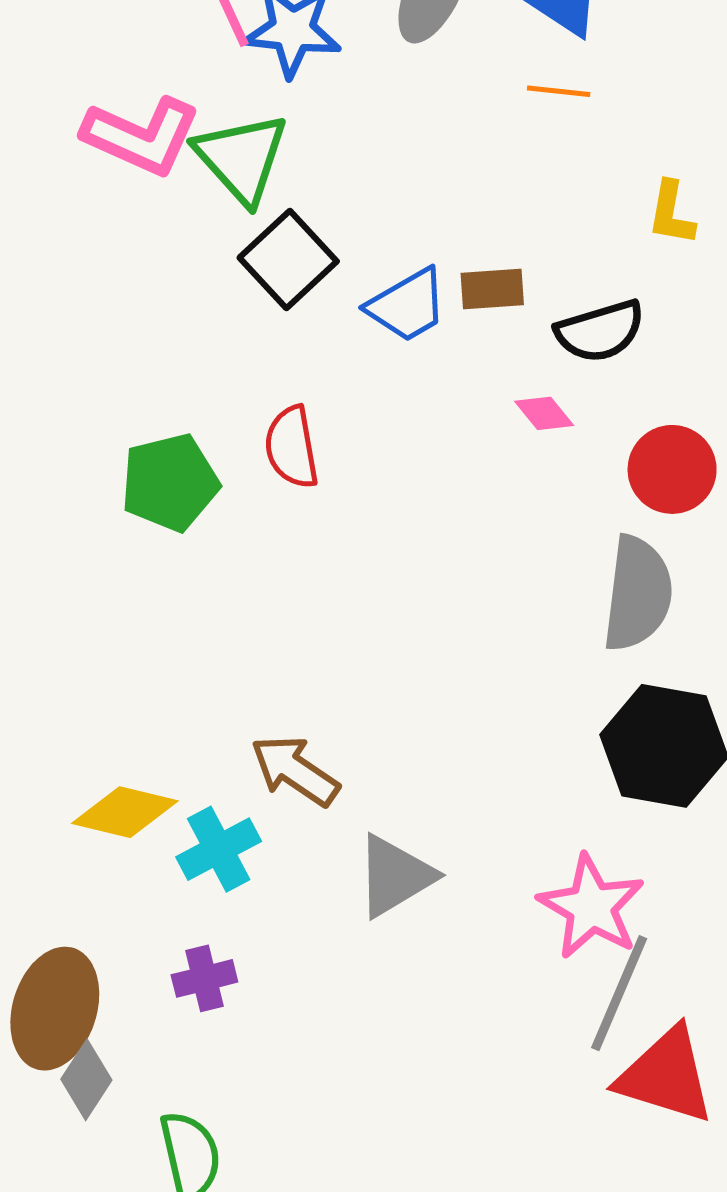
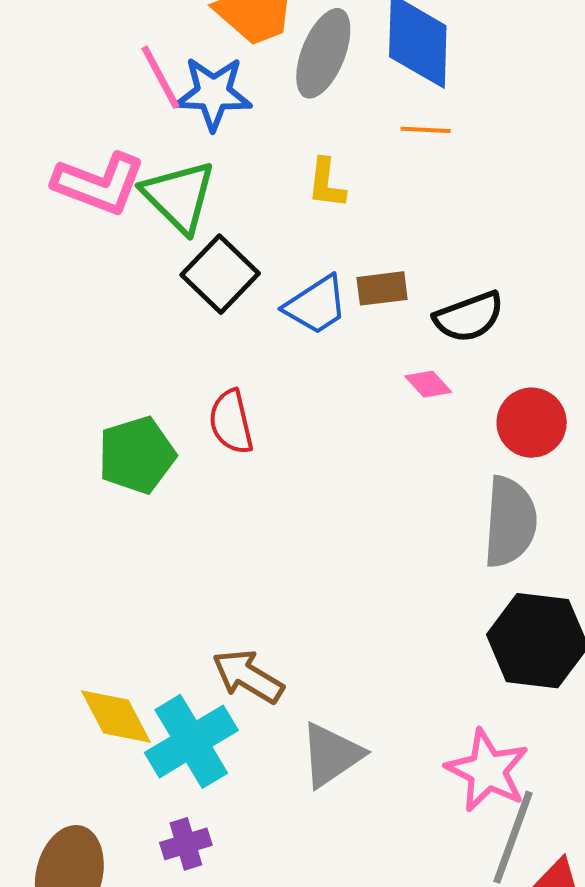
yellow L-shape: (671, 213) -> (326, 183), moved
yellow diamond: (125, 812) -> (116, 717), turned 52
cyan cross: (219, 849) -> (191, 741), size x1.4

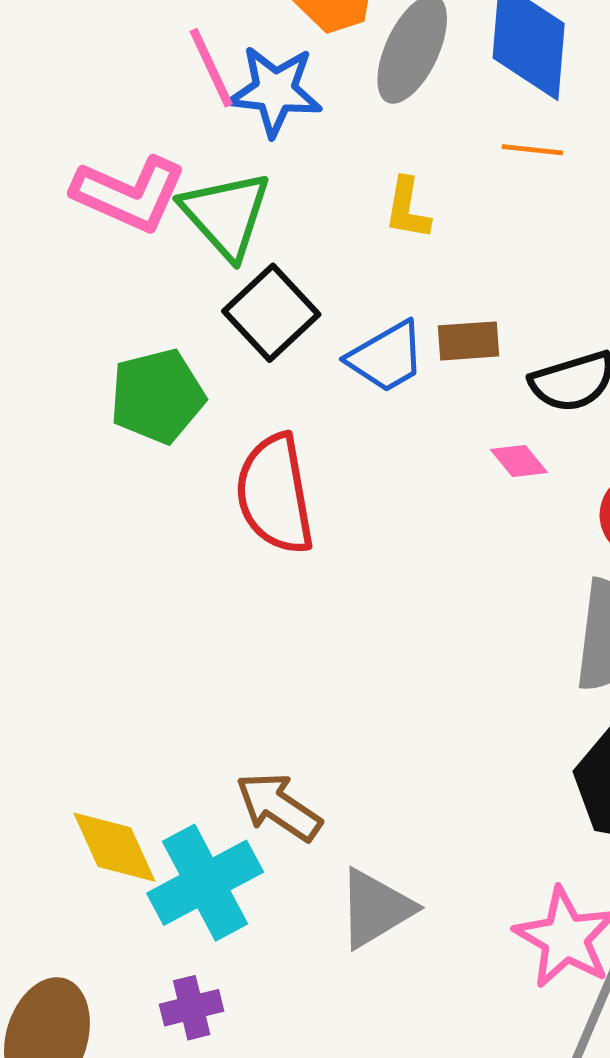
red semicircle: (231, 422) -> (275, 494), size x1.5
green pentagon: (137, 455) -> (157, 396), moved

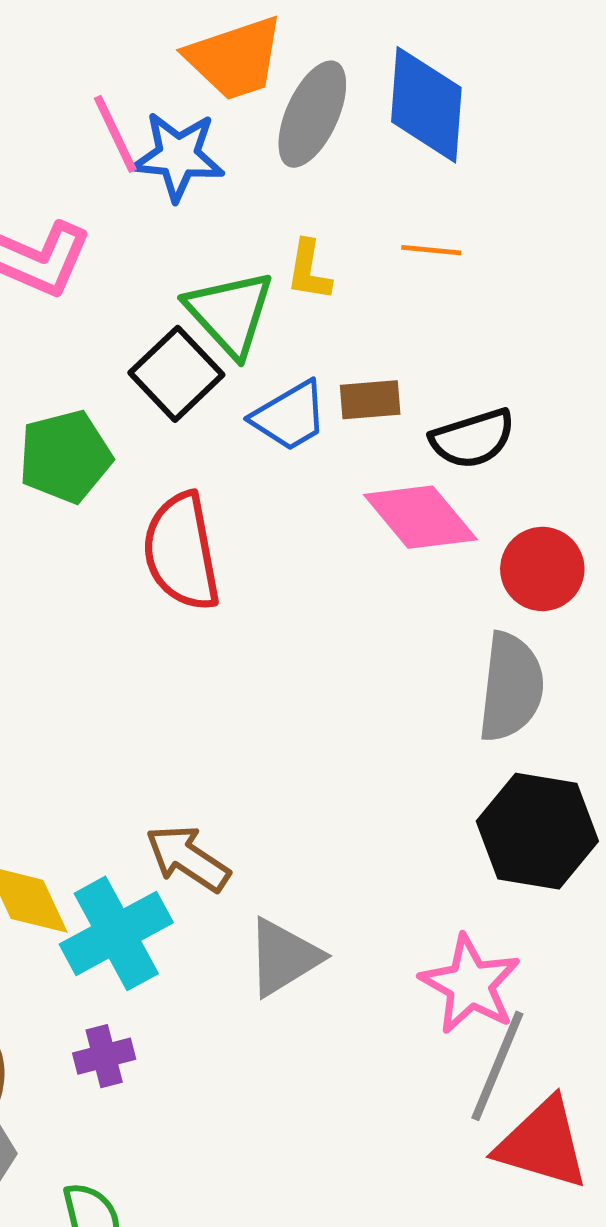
orange line: (532, 150) -> (431, 250), moved
green triangle: (226, 215) -> (230, 313), moved
pink diamond: (519, 461) -> (420, 517), size x2.0

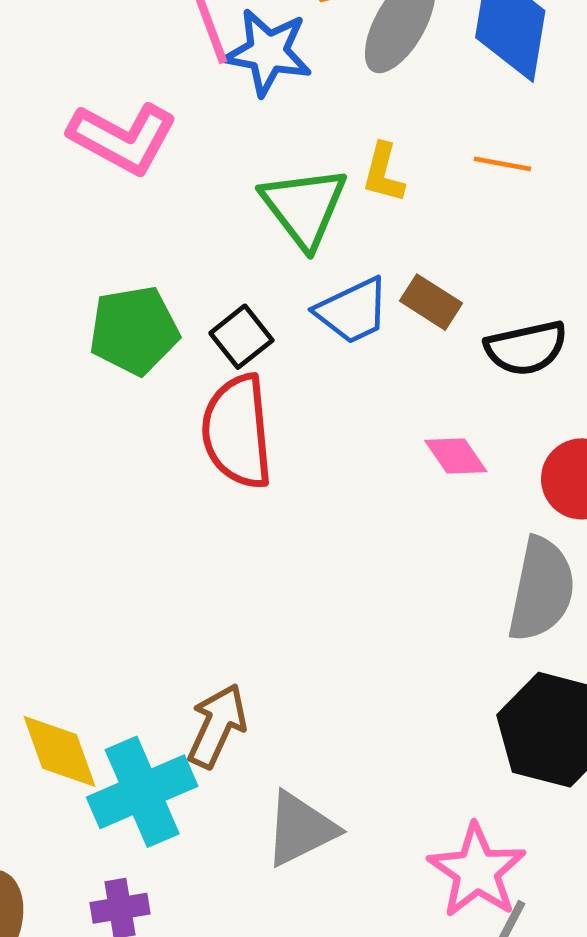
black square: (176, 374) -> (241, 337), moved, size x0.7
brown rectangle: (370, 400) -> (431, 302), turned 32
pink diamond: (420, 517) -> (456, 456), moved, size x0.6
brown arrow: (188, 858) -> (217, 726), turned 76

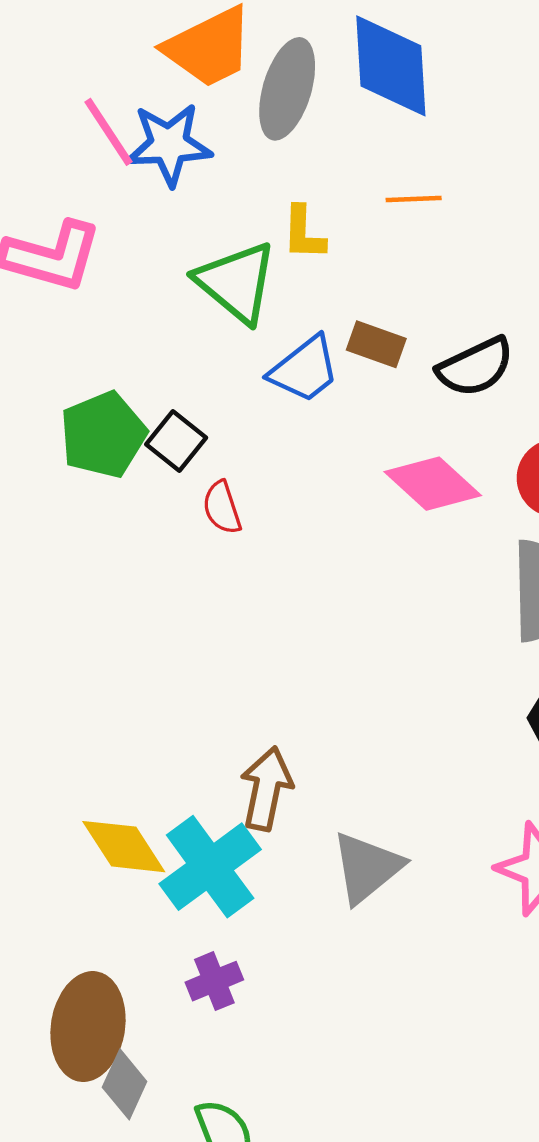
black square: (241, 337) -> (176, 441), moved
red semicircle: (237, 432) -> (222, 508), size x0.5
pink diamond: (456, 456) -> (433, 484), size x1.5

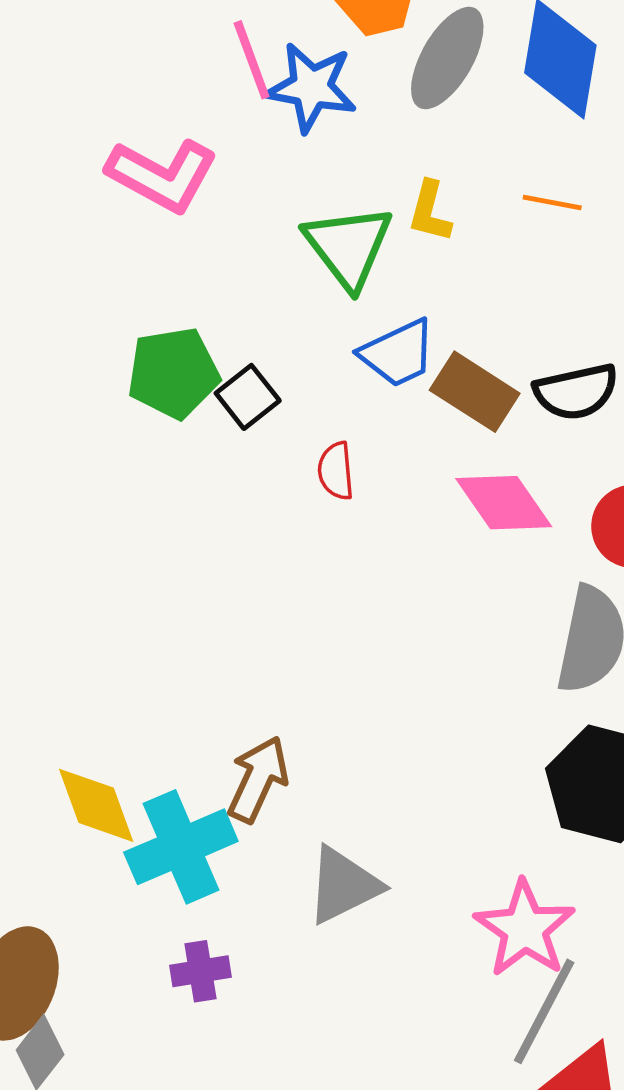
brown rectangle: (376, 344) -> (475, 392), moved, size x1.4
red semicircle: (222, 508) -> (336, 471), moved
purple cross: (214, 981) -> (201, 971), moved

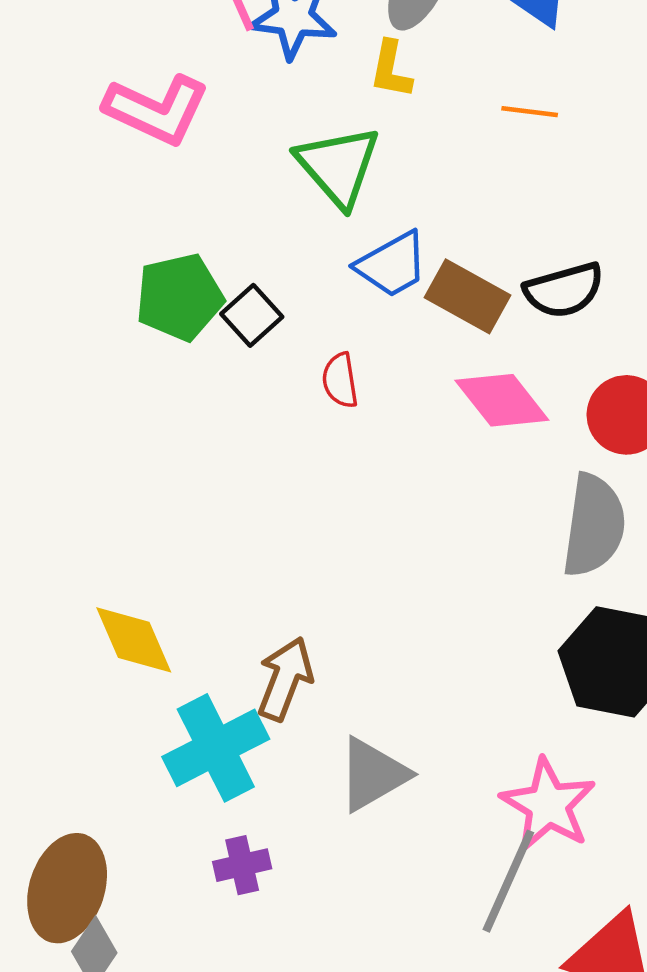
yellow L-shape: (430, 212) -> (391, 69), moved
yellow diamond: (96, 805) -> (134, 640), moved
gray line: (544, 1011) -> (508, 881), moved

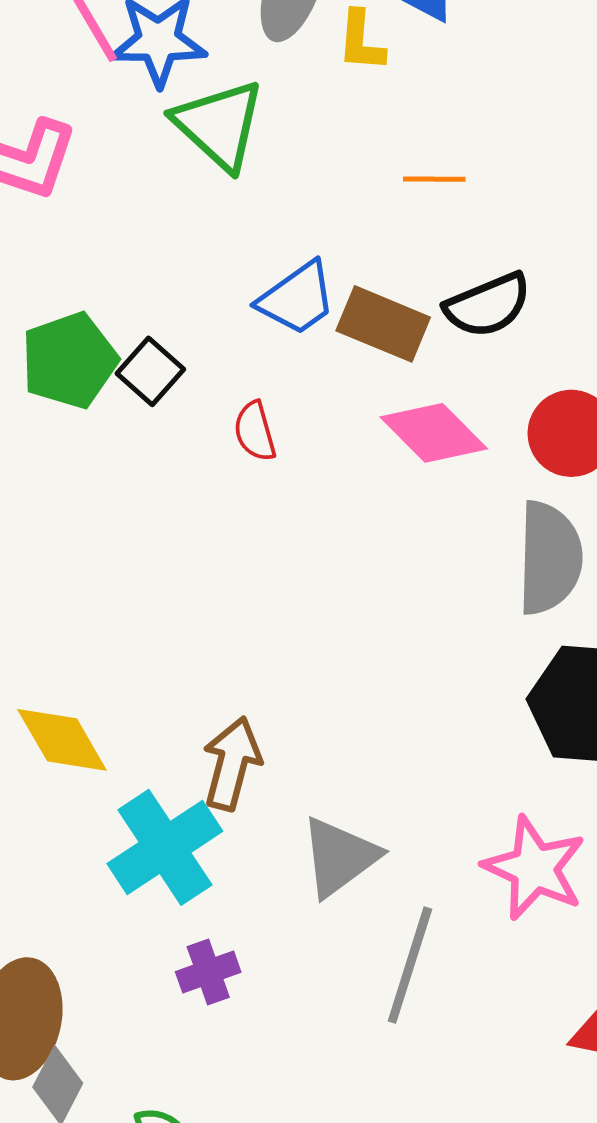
yellow L-shape: (391, 69) -> (361, 41), moved
orange line: (530, 112) -> (434, 179), moved
green triangle: (338, 166) -> (219, 125), moved
gray line: (508, 881) -> (410, 965), moved

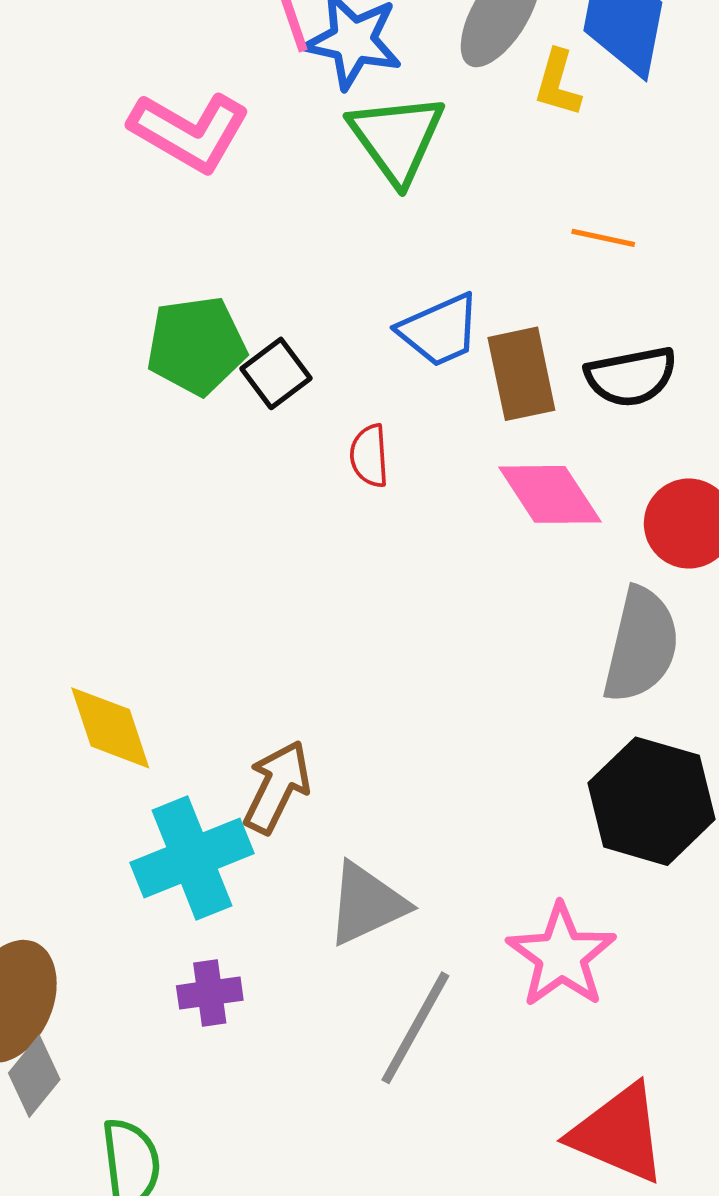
brown rectangle: (383, 324) -> (521, 374), turned 44

